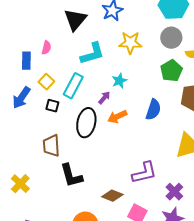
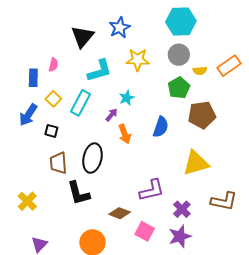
black square: (52, 106) -> (51, 131), moved
orange arrow: (117, 117) -> (125, 134), turned -84
black ellipse: (86, 123) -> (92, 158), moved

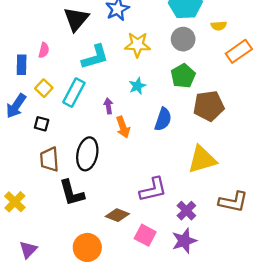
yellow semicircle: (200, 71) -> (219, 26), moved
cyan star: (127, 98) -> (137, 86), moved
purple arrow: (112, 115) -> (108, 106), turned -48

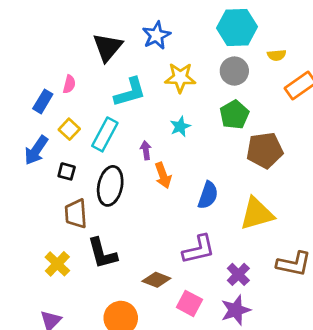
blue rectangle: (22, 65) -> (43, 101), turned 30
blue semicircle: (163, 119) -> (208, 195), moved
black ellipse: (87, 154) -> (110, 186), moved
yellow cross: (15, 202) -> (57, 264), moved

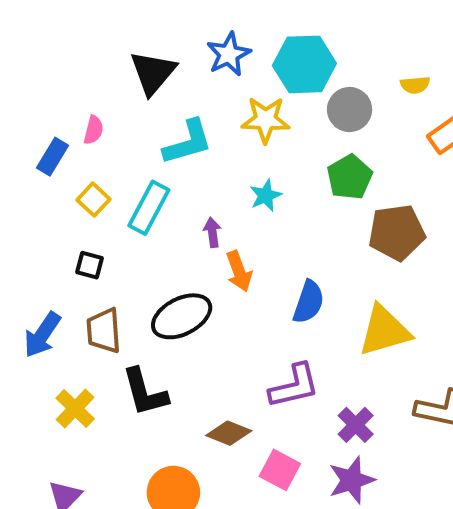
cyan hexagon: (237, 27) -> (304, 64), moved
blue arrow: (36, 150) -> (42, 335), moved
black ellipse: (110, 186) -> (182, 316), moved, turned 51

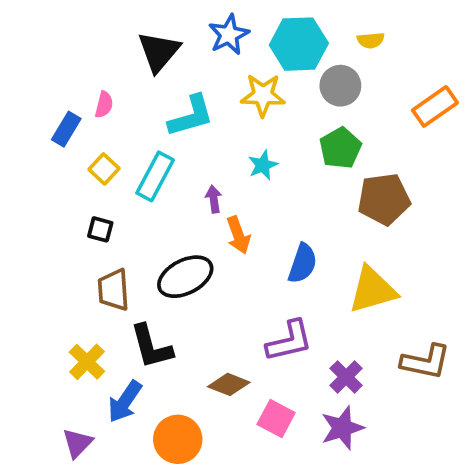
yellow semicircle: (415, 85) -> (371, 40), moved
blue arrow: (42, 335) -> (125, 401), moved

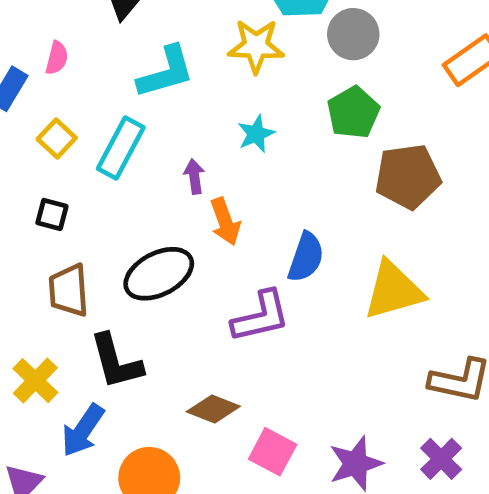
purple L-shape: (289, 341) -> (261, 316), moved
purple cross: (346, 377) -> (441, 459), moved

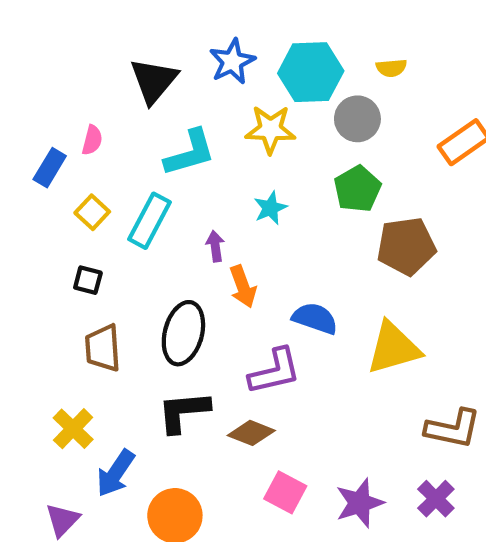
blue semicircle: (306, 257) -> (315, 318), turned -90
black ellipse: (159, 274) -> (183, 333), turned -48
black L-shape: (116, 362) -> (183, 412), moved, turned 100
brown diamond: (213, 409) -> (251, 433), moved

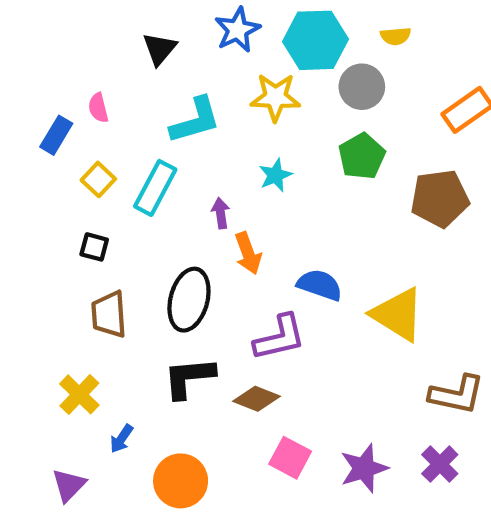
black triangle: (154, 81) -> (159, 49), size x0.7
pink semicircle: (92, 140) -> (98, 108), turned 152
brown pentagon: (406, 246) -> (440, 198), moved
yellow triangle: (393, 348) -> (398, 314), turned 48
blue arrow: (116, 473) -> (122, 439), size x0.6

